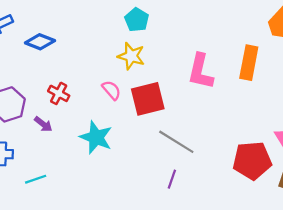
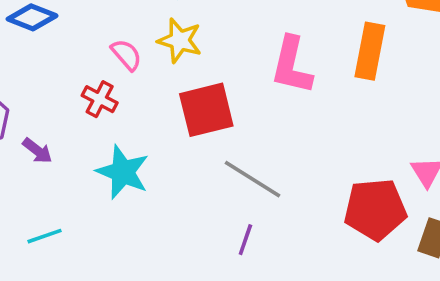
pink semicircle: (111, 90) -> (126, 55), moved
red cross: (59, 93) -> (100, 99), moved
cyan line: (36, 179) -> (45, 236), moved

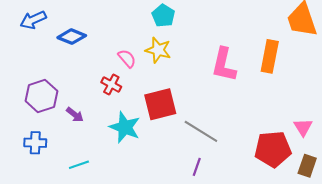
red square: (206, 110) -> (160, 104), moved

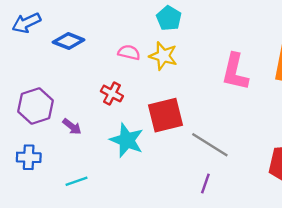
pink semicircle: (127, 58) -> (129, 52), moved, turned -36

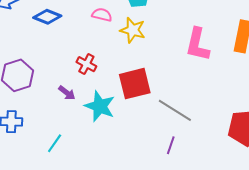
pink semicircle: (129, 52) -> (102, 15), moved
purple arrow: (72, 127) -> (67, 93), moved
cyan line: (77, 181) -> (55, 143), turned -36

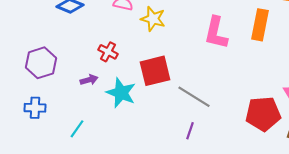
purple arrow: (67, 93) -> (89, 80), turned -54

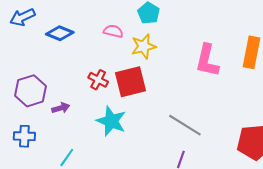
yellow star: (153, 19) -> (144, 46), turned -30
red square: (155, 71) -> (130, 82), moved
purple arrow: (89, 80) -> (61, 108), moved

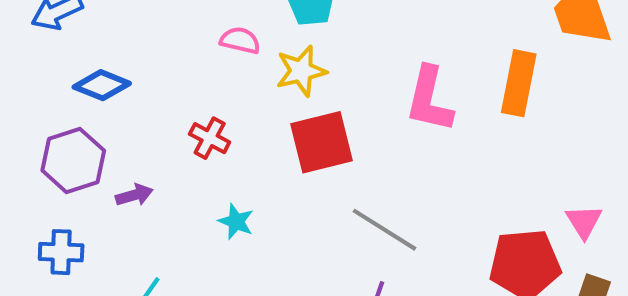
blue diamond: (60, 33) -> (102, 85), moved
red square: (130, 82) -> (321, 142), moved
cyan star: (111, 121) -> (236, 222), size x0.6

